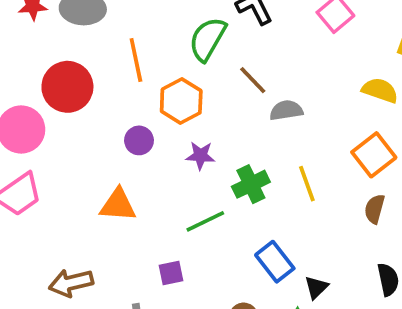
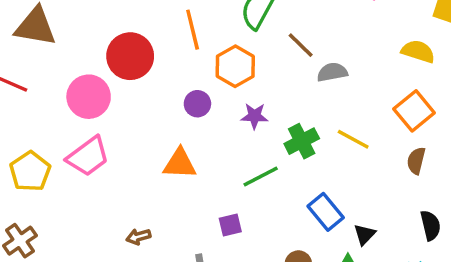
yellow line: (307, 184) -> (353, 139), turned -40
brown arrow: (71, 283) -> (138, 237), size x0.6

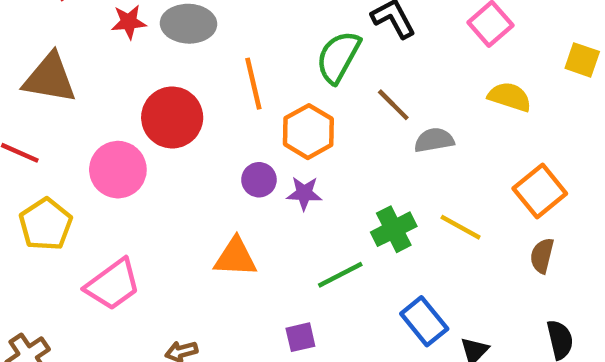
yellow semicircle: (418, 51) -> (510, 97), moved
purple star: (254, 116) -> (304, 193), moved
pink trapezoid: (88, 156) -> (113, 285), moved
yellow pentagon: (30, 171) -> (46, 224), moved

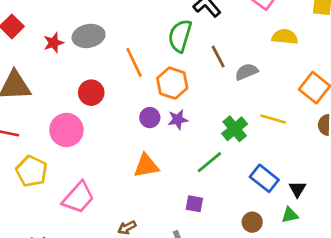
brown line: (393, 105) -> (218, 57), turned 30
red circle: (172, 117) -> (91, 93), size x0.7
purple square: (300, 337) -> (194, 204), turned 36

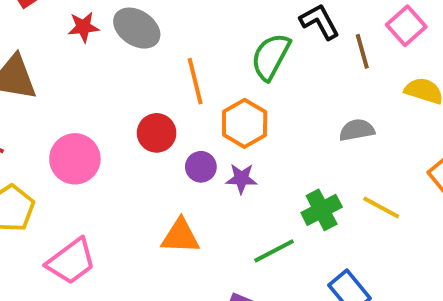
gray ellipse: (89, 36) -> (137, 28), turned 32
brown line: (218, 57) -> (362, 51), moved
red circle: (91, 93) -> (157, 133), moved

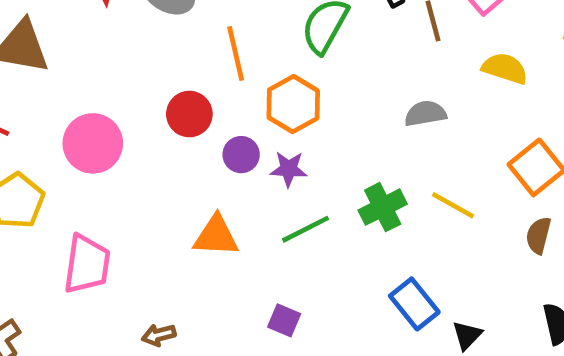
green line: (274, 251) -> (306, 229), moved
pink trapezoid: (71, 261) -> (87, 264), turned -46

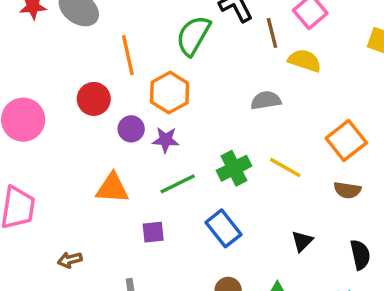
yellow semicircle: (505, 68) -> (305, 61), moved
brown semicircle: (538, 235) -> (347, 190), turned -96
blue rectangle: (414, 304) -> (223, 228), moved
purple square: (284, 320) -> (153, 232), moved, turned -30
black triangle: (467, 335) -> (302, 241), moved

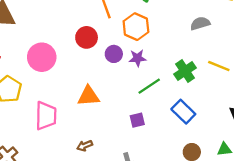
orange triangle: (112, 188) -> (88, 96), moved

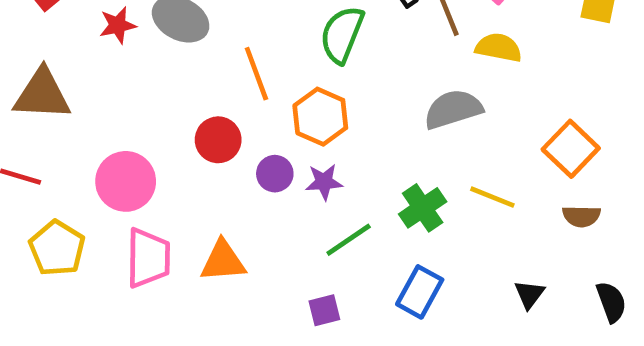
gray semicircle: (200, 23) -> (453, 109), size x1.4
blue rectangle: (183, 112) -> (420, 292), turned 75
pink trapezoid: (46, 116) -> (148, 258), moved

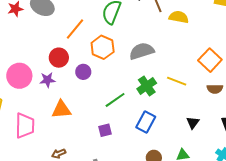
orange line: (256, 74) -> (75, 29), turned 60
gray semicircle: (453, 109) -> (142, 51), moved
purple star: (324, 182) -> (47, 80), moved
pink trapezoid: (148, 258) -> (25, 126), moved

